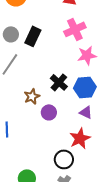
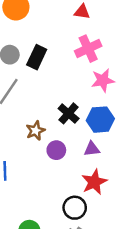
purple triangle: (86, 112) -> (92, 149), moved, turned -32

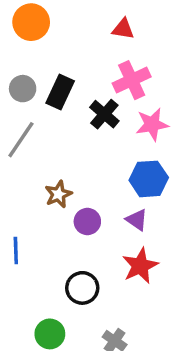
black cross: (69, 113) -> (104, 114), moved
purple triangle: (92, 149) -> (137, 220), turned 42
black circle: (75, 208) -> (82, 288), moved

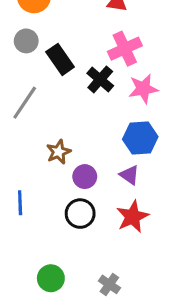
gray circle: (23, 89) -> (26, 41), moved
black rectangle: (60, 92) -> (60, 59), turned -60
black circle: (82, 288) -> (80, 214), moved

